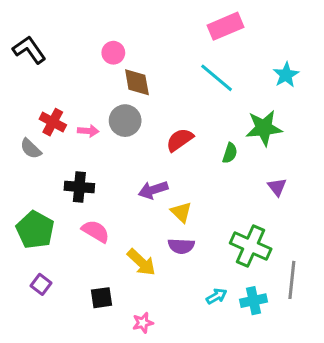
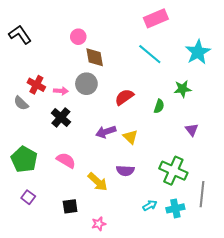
cyan star: (286, 75) -> (198, 52), size x1.4
green star: (264, 128) -> (183, 89), size x0.7
black cross: (79, 187) -> (61, 117), moved, turned 36
yellow triangle: (181, 212) -> (130, 137), moved

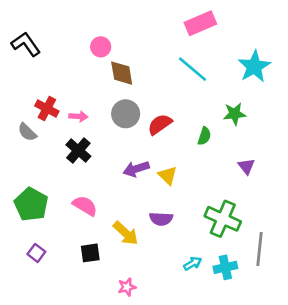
gray circle: (86, 84) -> (126, 114), moved
black square: (70, 206) -> (90, 253), moved

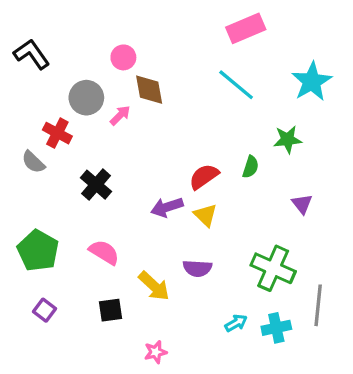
gray circle: (126, 114) -> (86, 98), moved
pink arrow: (78, 116) -> (120, 115), moved, turned -48
red semicircle: (160, 124) -> (204, 177), moved

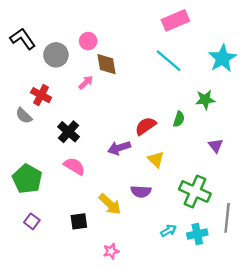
gray circle: (86, 98) -> (56, 55), moved
yellow triangle: (205, 215) -> (156, 159), moved
pink semicircle: (104, 252) -> (74, 166), moved

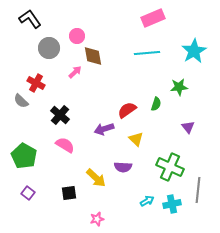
black L-shape: (23, 39) -> (30, 19), moved
cyan line: (168, 61) -> (147, 53), turned -45

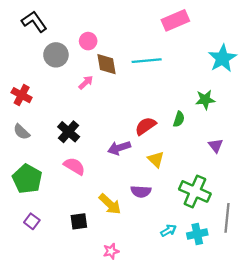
cyan line: (147, 53) -> (147, 61), moved
red cross: (36, 83) -> (22, 95), moved
gray semicircle: (21, 101) -> (22, 132), moved

